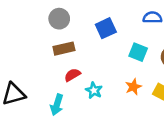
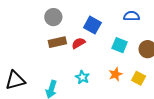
blue square: (106, 28) -> (92, 25), turned -36
red semicircle: (72, 75) -> (78, 43), moved

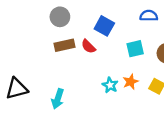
red semicircle: (78, 43) -> (88, 46), turned -104
cyan square: (120, 45) -> (135, 49), turned -35
cyan star: (82, 77) -> (110, 85), moved

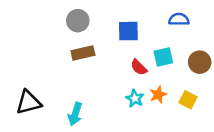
blue square: (104, 26) -> (128, 31), turned -30
red semicircle: (88, 46) -> (139, 67), moved

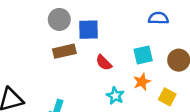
blue square: (128, 31) -> (88, 30), moved
red semicircle: (139, 67) -> (104, 63), moved
orange star: (158, 95) -> (142, 82), moved

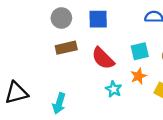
blue square: (88, 30) -> (98, 19), moved
red semicircle: (104, 63) -> (103, 58), size x1.5

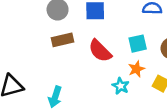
cyan star: (114, 89) -> (121, 86), moved

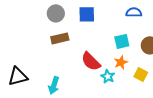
red semicircle: (100, 51) -> (91, 61), moved

